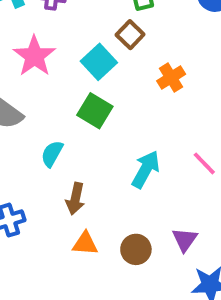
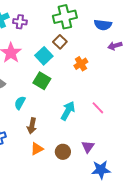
orange triangle: (85, 244) -> (37, 149), turned -32

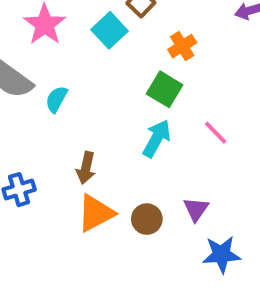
green square: (42, 81) -> (165, 89), moved
cyan semicircle: (20, 103) -> (56, 99), moved
orange triangle: (37, 149) -> (96, 213), size x1.5

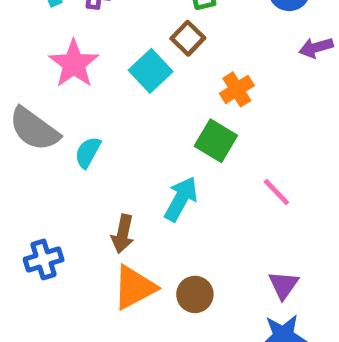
cyan arrow: (157, 138) -> (181, 199), moved
purple triangle: (196, 209) -> (283, 285), moved

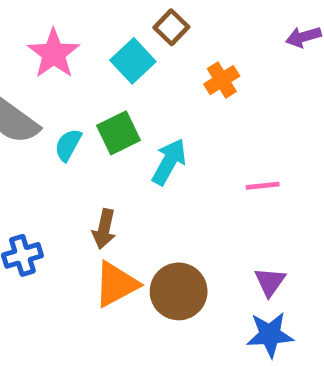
green square: (216, 141) -> (119, 133), moved, turned 33
pink line: (276, 192) -> (263, 186), turned -52
cyan arrow: (181, 199) -> (169, 162), moved
brown circle: (195, 294) -> (179, 291), size x1.5

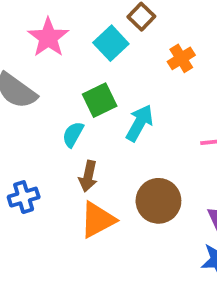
cyan semicircle: (68, 145) -> (73, 134), moved
brown circle: (179, 291) -> (158, 201), moved

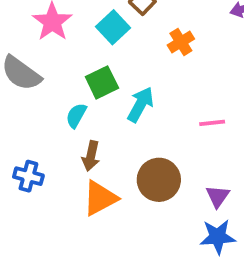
blue cross: (24, 197) -> (28, 176), turned 32

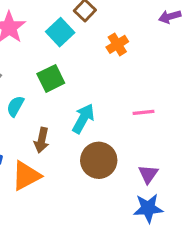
cyan arrow: (140, 104) -> (83, 119), moved
cyan semicircle: (76, 115) -> (15, 106), moved
orange triangle: (100, 198) -> (26, 176), moved

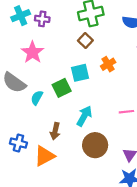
cyan square: (60, 32) -> (80, 73), moved, turned 30
cyan semicircle: (15, 106) -> (37, 98), moved

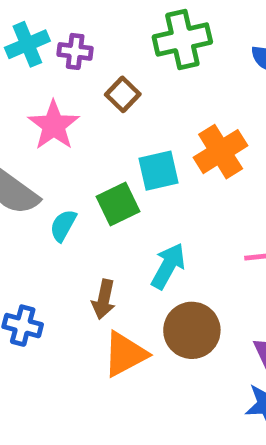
brown square: (85, 40) -> (123, 94), moved
orange cross: (108, 64) -> (221, 152), size x1.5
orange triangle: (44, 156) -> (125, 354), moved

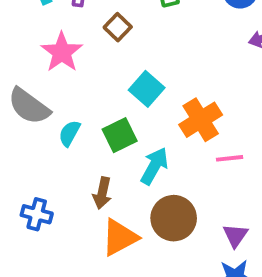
orange cross: (221, 152) -> (201, 120), moved
cyan square: (159, 171) -> (147, 89), turned -36
green square: (118, 204) -> (120, 135), moved

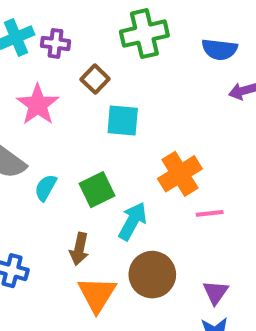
cyan square: (147, 89) -> (123, 120), moved, turned -36
orange triangle: (120, 237) -> (97, 294), turned -30

